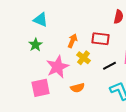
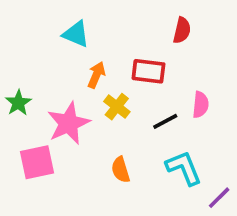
cyan triangle: (41, 20) -> (76, 34), moved
green star: (36, 45) -> (18, 103), moved
orange semicircle: (78, 88) -> (121, 170), moved, turned 88

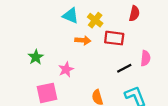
orange arrow: (96, 75) -> (83, 40), turned 72
yellow cross: (117, 107) -> (95, 20), moved
pink star: (69, 123) -> (66, 69), size x0.6

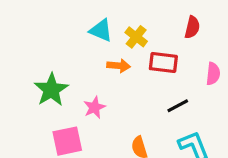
green star: (36, 57) -> (51, 90), size x1.5
pink semicircle: (146, 58) -> (213, 74), moved

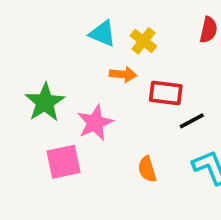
red rectangle: (163, 63) -> (166, 93), moved
pink star: (94, 107) -> (95, 123), size x1.4

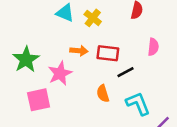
orange arrow: (123, 74) -> (79, 51), moved
orange semicircle: (147, 169) -> (103, 94), moved

